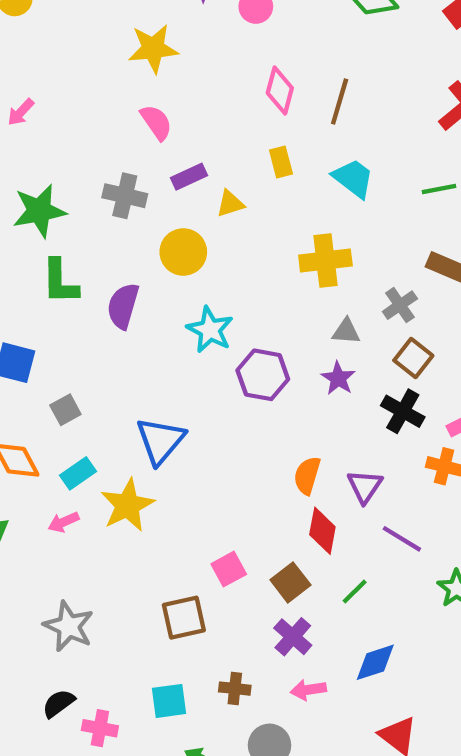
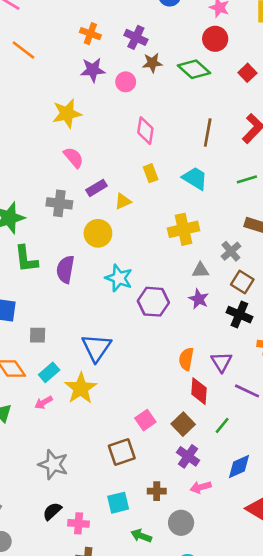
brown line: (340, 101) -> (208, 132), moved
gray square: (65, 410) -> (38, 335), turned 36

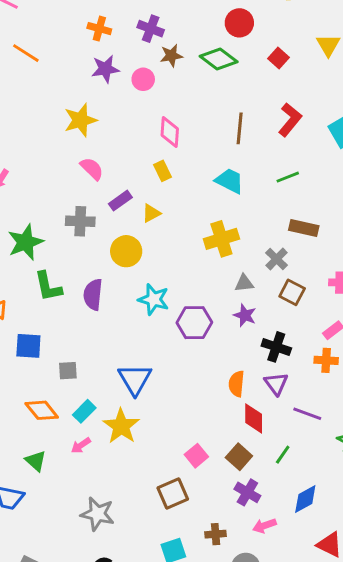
yellow rectangle: (151, 173) -> (162, 171), moved
black cross: (239, 315) -> (276, 347), moved

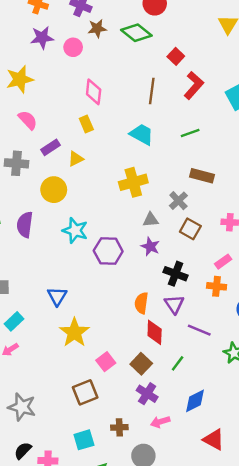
red square: (279, 58) -> (176, 56), moved
blue triangle: (135, 379) -> (57, 296), size x0.7
yellow star: (121, 426) -> (74, 332), moved

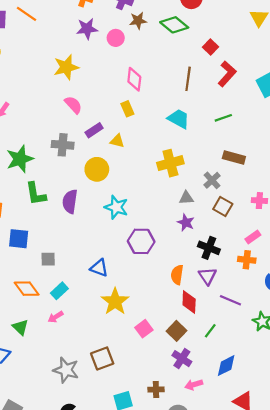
yellow triangle: (76, 159) -> (117, 141), turned 40
purple hexagon: (108, 251) -> (141, 241), moved
blue triangle: (57, 296) -> (99, 268), turned -42
brown square: (85, 392) -> (102, 359), moved

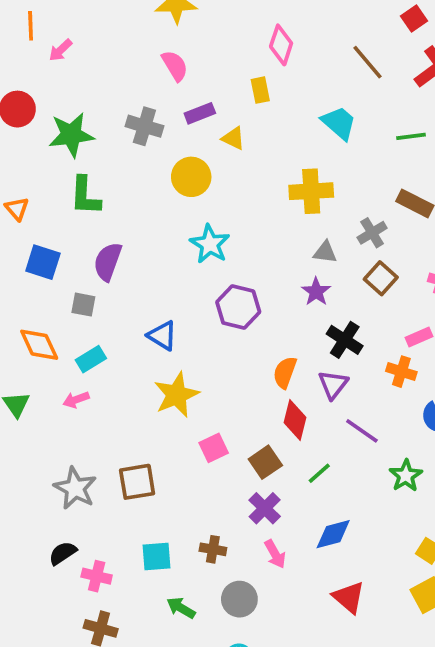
brown line: (188, 79) -> (367, 62), turned -60
purple semicircle: (70, 201) -> (108, 262), moved
pink arrow: (194, 385) -> (275, 554), turned -114

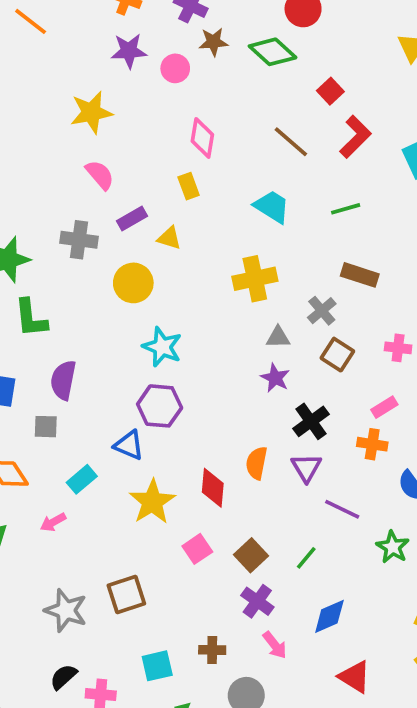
purple hexagon: (238, 307) -> (160, 406), moved
black cross: (345, 340) -> (311, 421), turned 30
cyan rectangle: (91, 359) -> (82, 479), moved
red diamond: (295, 420) -> (213, 488), moved

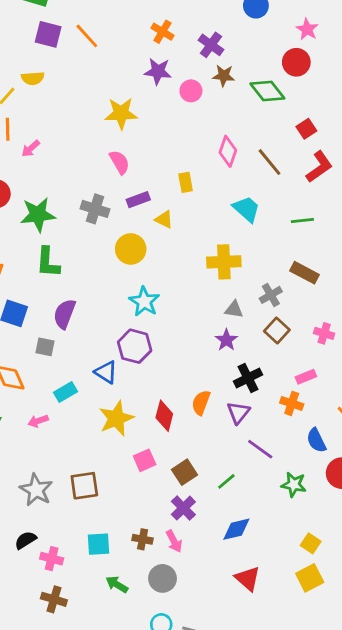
pink diamond: (202, 138) -> (228, 151), moved
green star: (393, 547) -> (294, 485), turned -30
pink arrow: (275, 645) -> (174, 541), moved

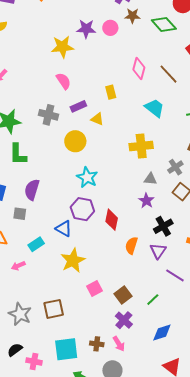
purple star: (158, 71) -> (86, 29), moved
red diamond: (164, 416) -> (112, 220), moved
cyan square: (99, 544) -> (66, 349), size x1.4

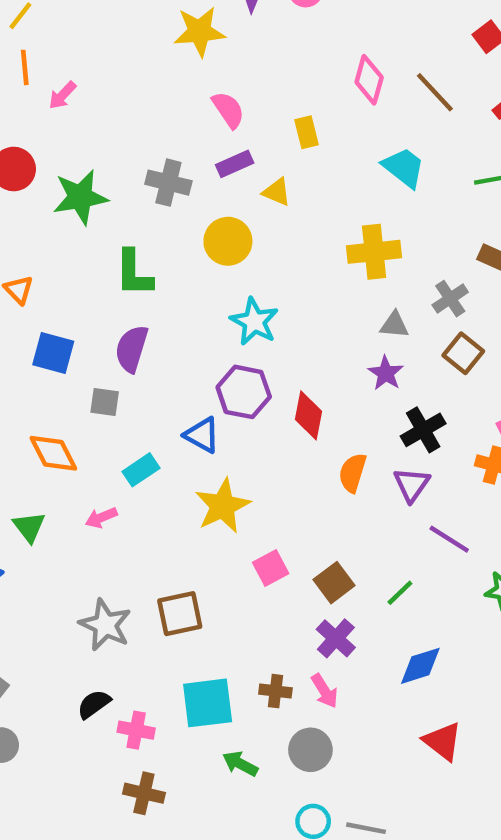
pink semicircle: (64, 81) -> (228, 110), moved
green L-shape: (18, 154) -> (134, 273), moved

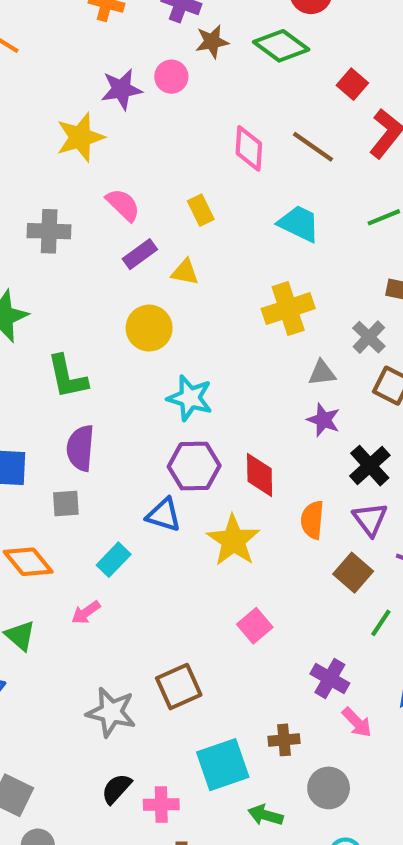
gray cross: (168, 183) -> (49, 231), moved
yellow star: (223, 506) -> (233, 540), moved
brown square: (334, 583) -> (353, 573), moved
pink arrow: (325, 691) -> (357, 722), moved

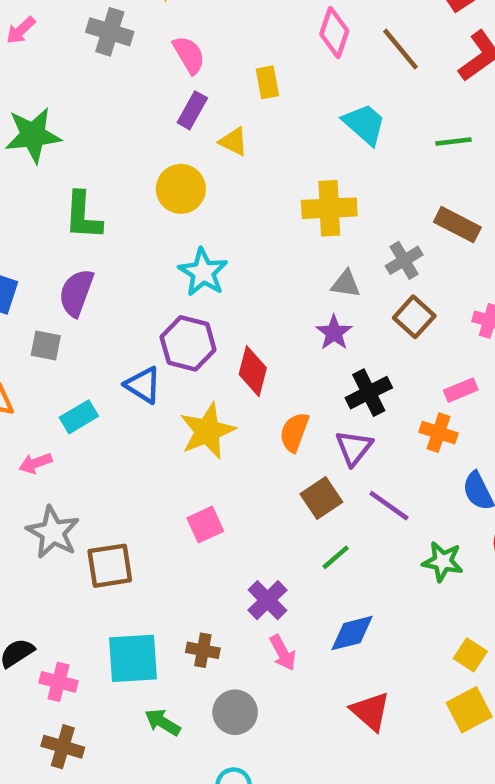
gray cross: (49, 231) -> (110, 32), moved
purple rectangle: (140, 254) -> (192, 110), turned -40
gray star: (111, 712) -> (53, 532), moved

